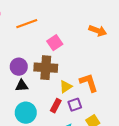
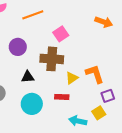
purple circle: (19, 67) -> (18, 47), moved
purple square: (75, 105) -> (108, 96), moved
red rectangle: (56, 106) -> (62, 97), turned 64

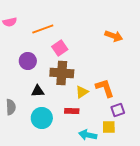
pink square: (61, 34) -> (60, 48), moved
yellow square: (99, 113) -> (109, 127), turned 32

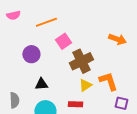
orange arrow: (114, 36) -> (117, 39), moved
brown cross: (62, 73) -> (81, 61), moved, turned -30
purple square: (118, 110) -> (121, 103), turned 32

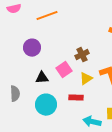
pink square: (63, 41) -> (64, 70), moved
brown cross: (81, 61) -> (82, 55), size x0.6

